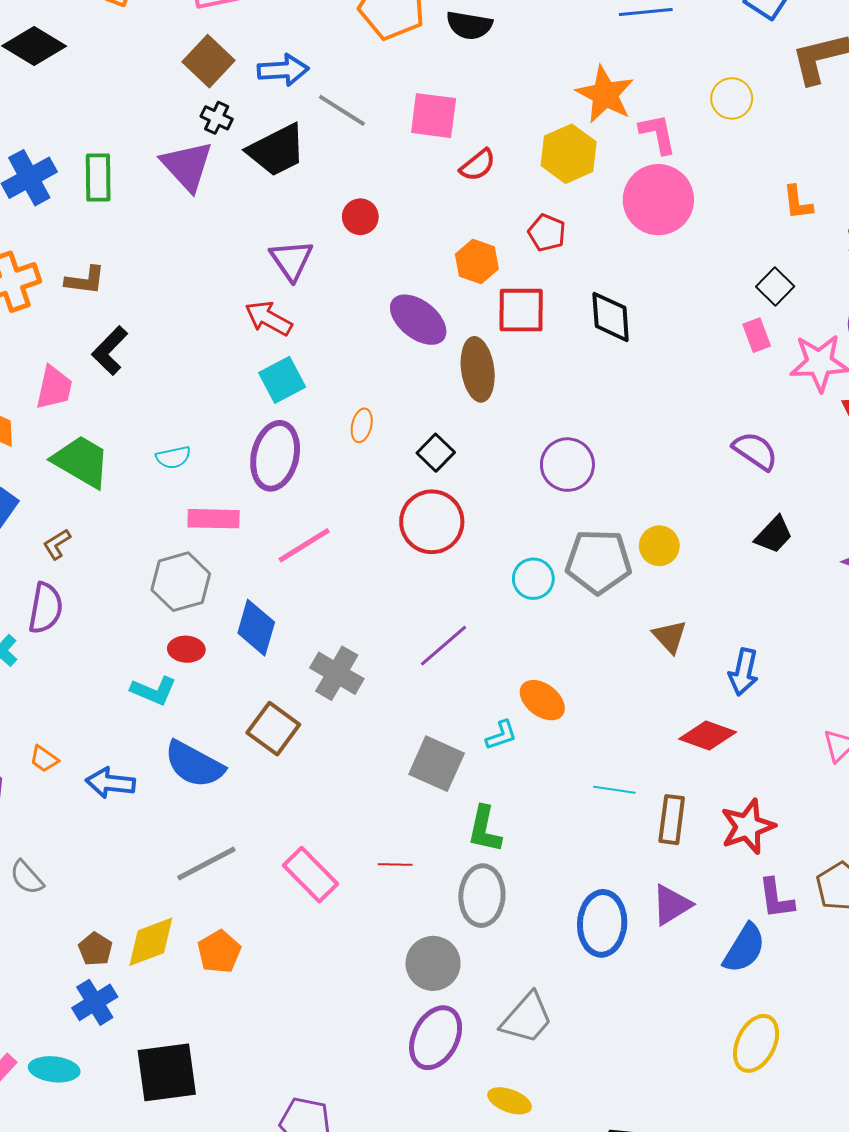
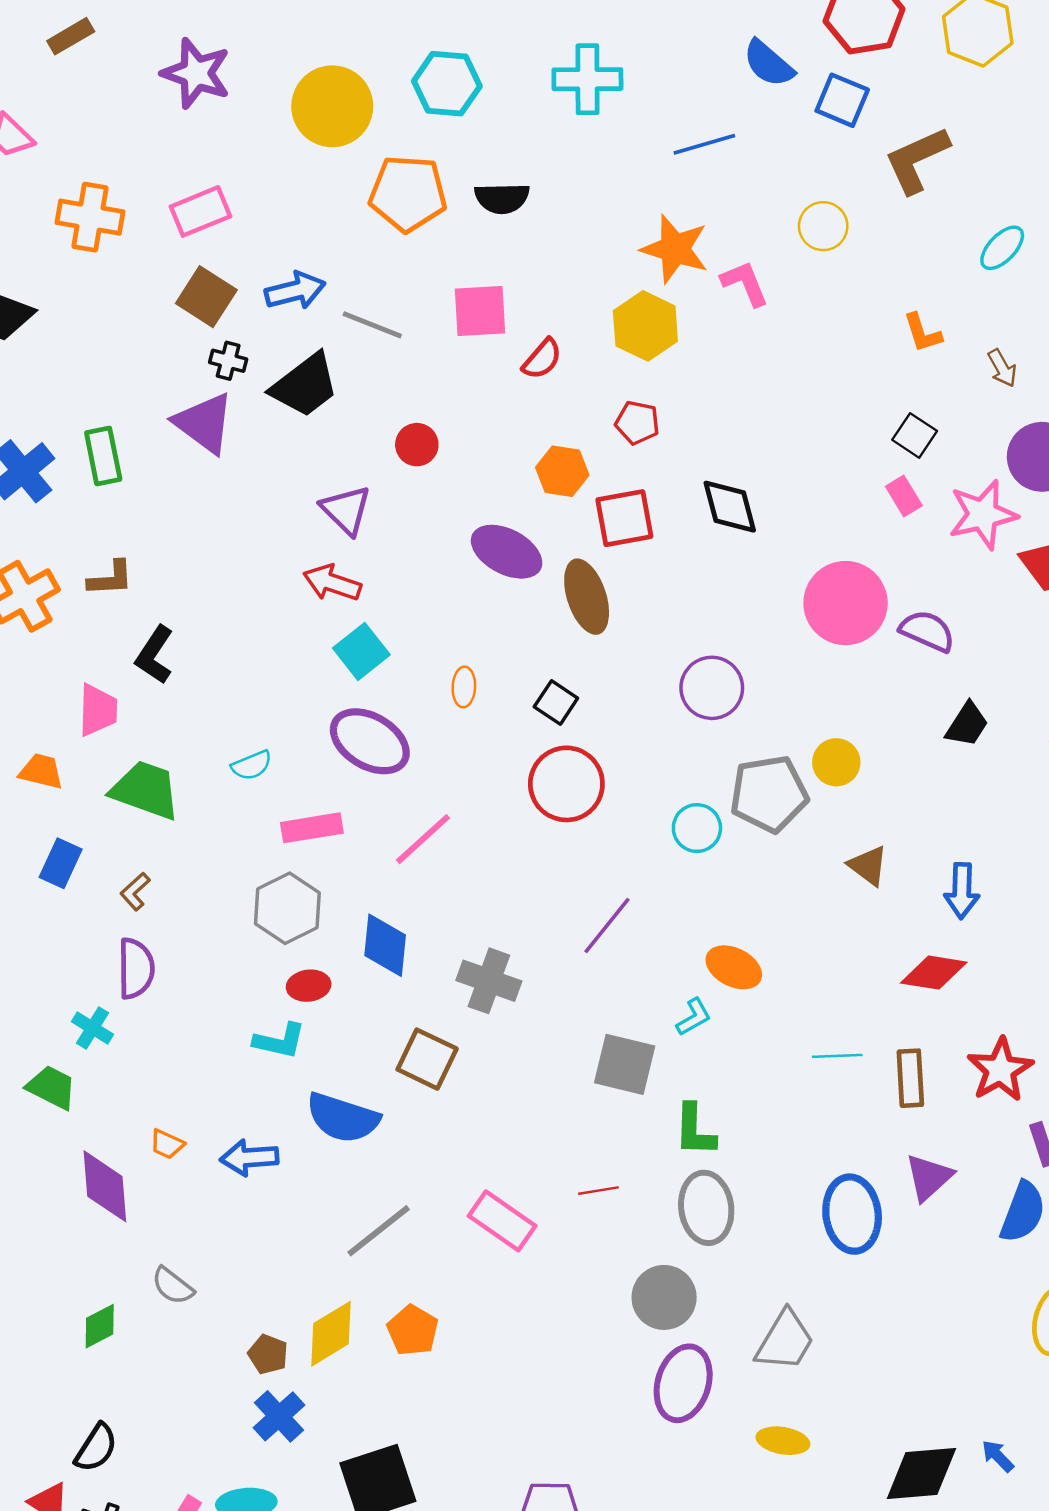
pink circle: (658, 200) -> (846, 603), moved
purple ellipse: (275, 456) -> (370, 741), turned -62

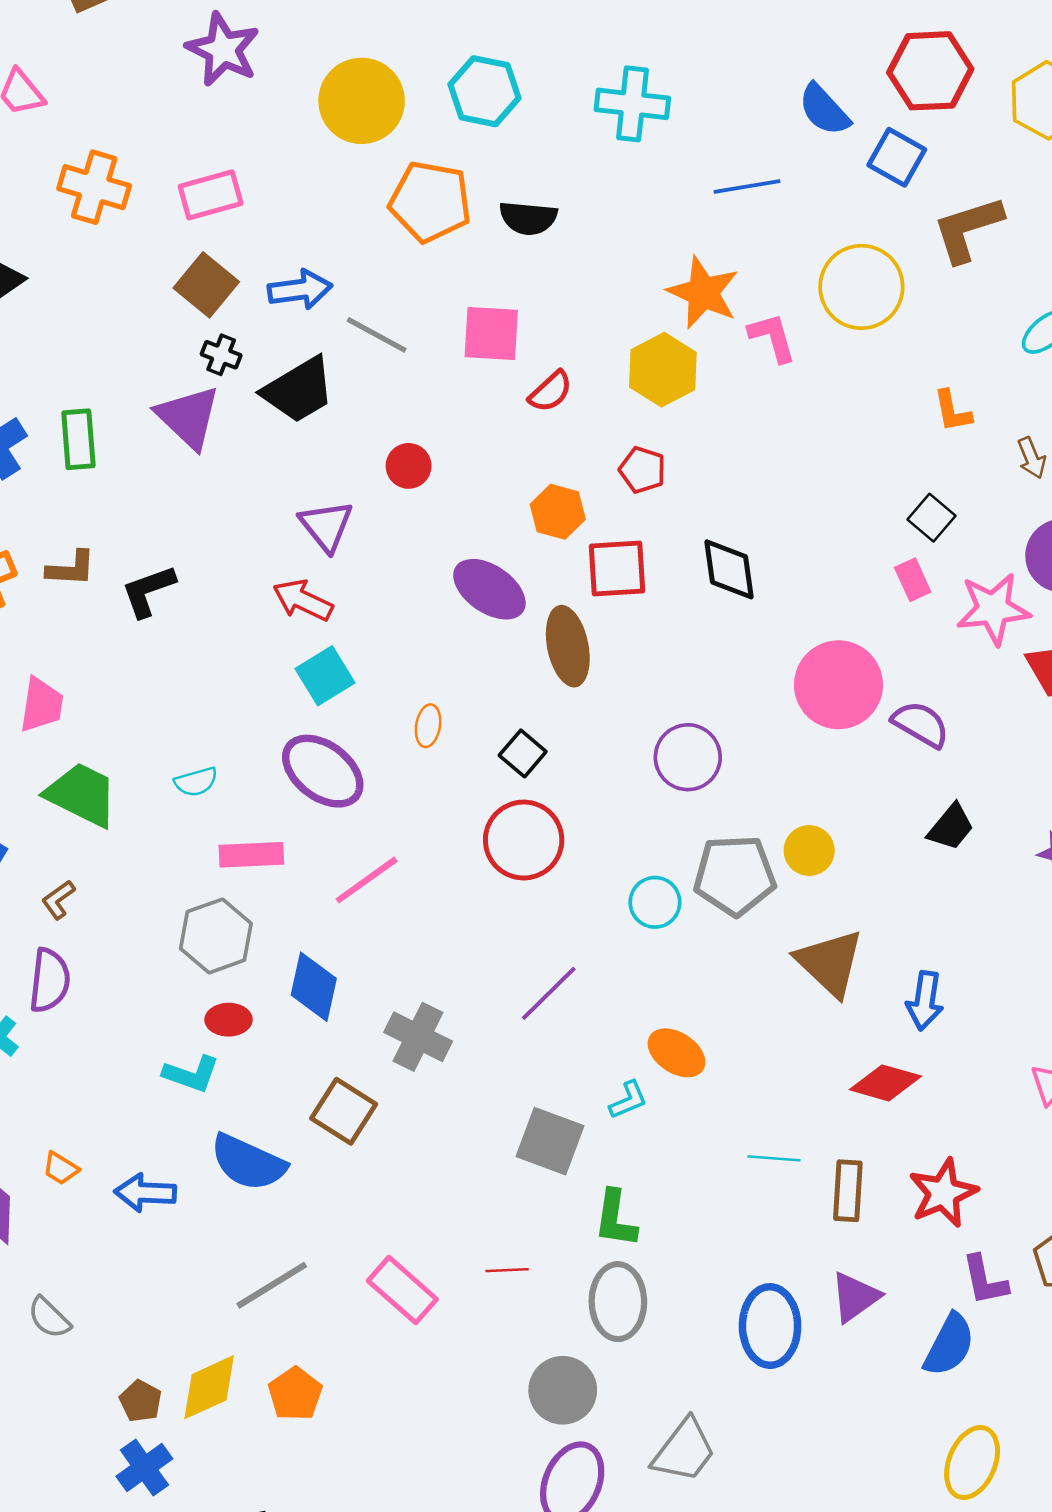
yellow circle: (823, 226) -> (861, 287), size x1.6
black L-shape: (155, 655) -> (148, 591), moved, turned 30
brown triangle: (868, 866) -> (830, 963), size x1.6

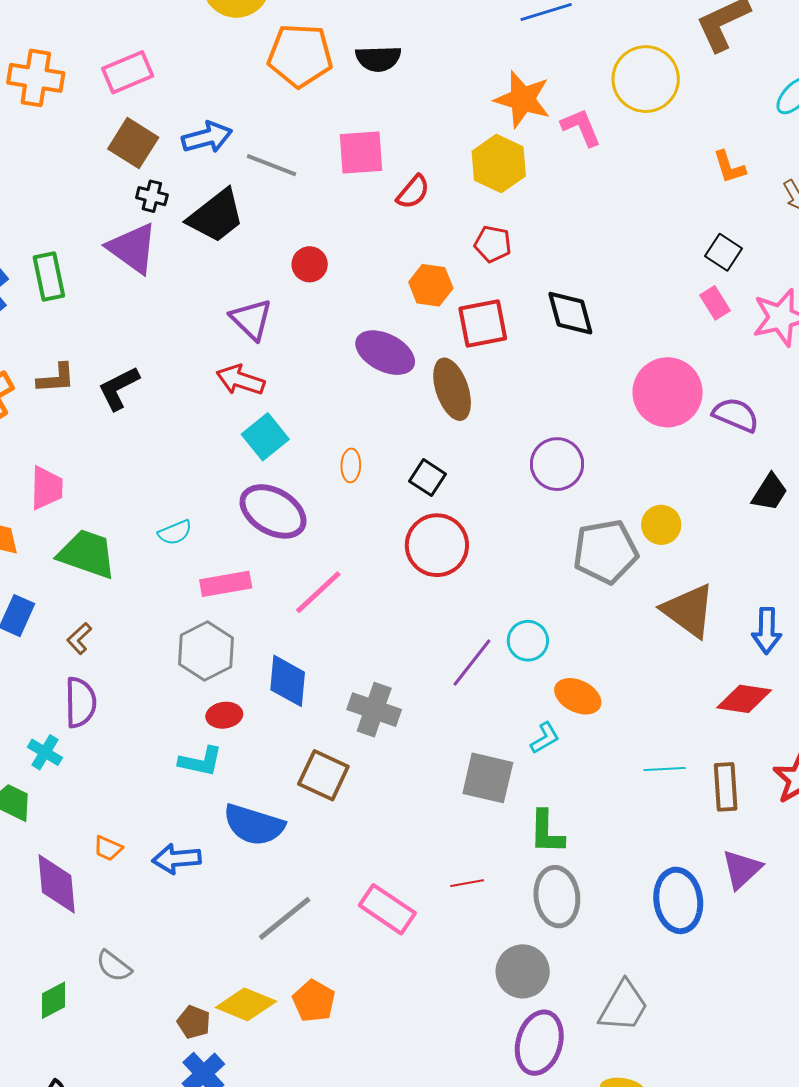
cyan circle: (655, 902) -> (528, 641), moved
yellow diamond: (209, 1387) -> (246, 1004), turned 54

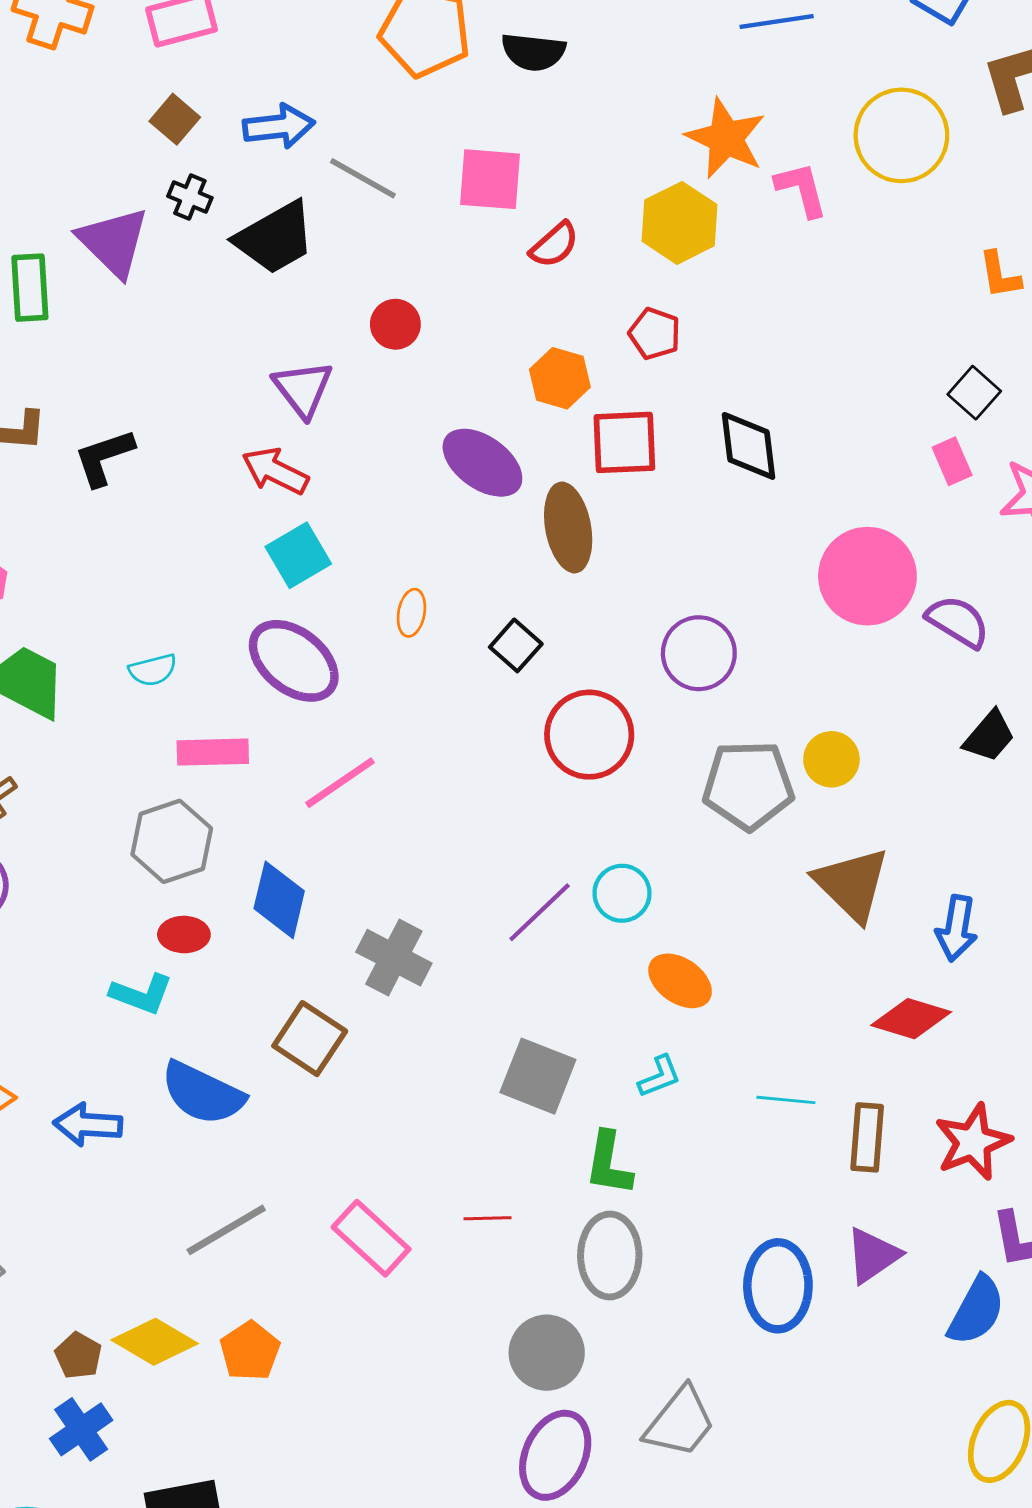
brown square: (133, 143) -> (175, 119), size x0.7
purple triangle: (133, 248) -> (113, 242), moved
red circle: (437, 545) -> (589, 735), moved
cyan L-shape: (545, 738) -> (660, 1076), moved

